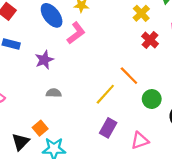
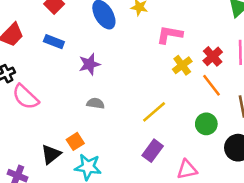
yellow cross: (141, 13) -> (182, 65), moved
pink L-shape: (76, 33) -> (170, 35), moved, turned -140
orange line: (129, 76) -> (212, 85), moved

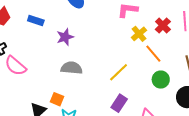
orange line: (212, 85) -> (153, 54), moved
gray semicircle: (95, 103) -> (72, 68), size x1.5
orange square: (75, 141) -> (57, 99), turned -32

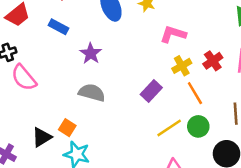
purple star: (65, 37) -> (91, 53), turned -30
yellow line: (119, 72) -> (169, 128), moved
purple rectangle: (119, 103) -> (151, 91), moved

